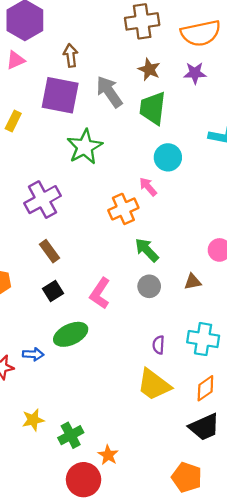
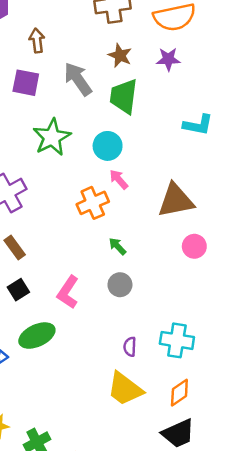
purple square: (60, 95) -> (26, 83), size x0.7
cyan circle: (168, 157) -> (108, 146), moved
green arrow: (147, 250) -> (117, 246), size x0.7
brown triangle: (193, 282) -> (176, 200), moved, size x2.0

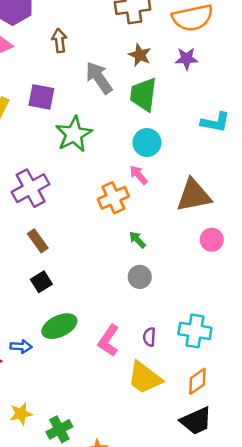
purple square: (26, 83) -> (41, 97), moved
cyan circle: (108, 146) -> (147, 143), moved
pink L-shape: (68, 292) -> (109, 341), moved

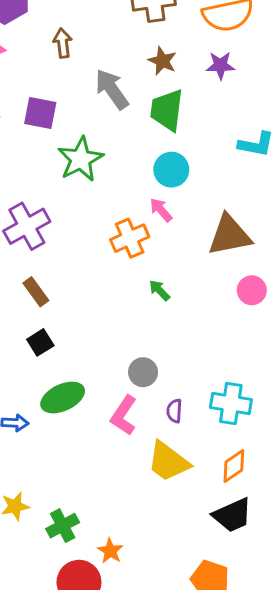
gray circle: (140, 277) -> (143, 372), moved

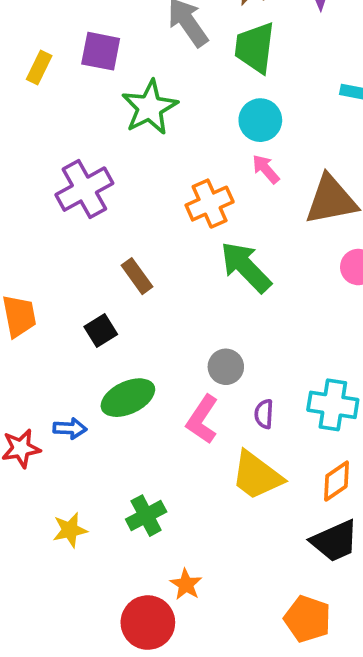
pink arrow: (161, 210) -> (266, 169), moved
green arrow: (159, 290) -> (246, 267), size x2.0
brown rectangle: (36, 292) -> (137, 276), moved
green cross: (63, 526) -> (146, 516), moved

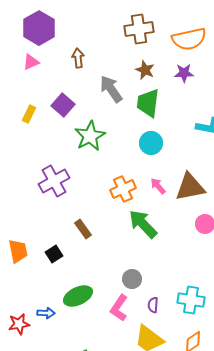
purple square: (101, 51) -> (63, 105), turned 30
pink arrow: (266, 169) -> (158, 186), moved
black square: (101, 331) -> (54, 254), moved

